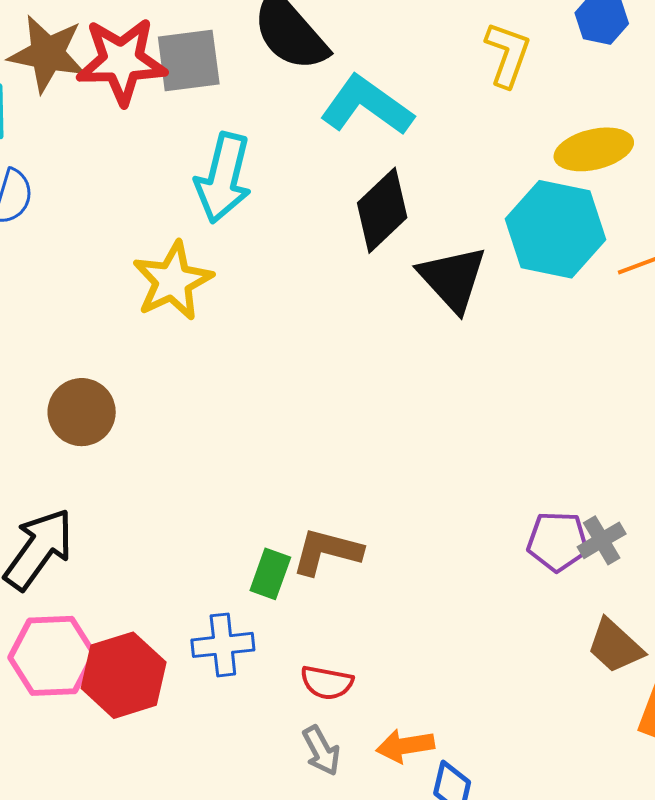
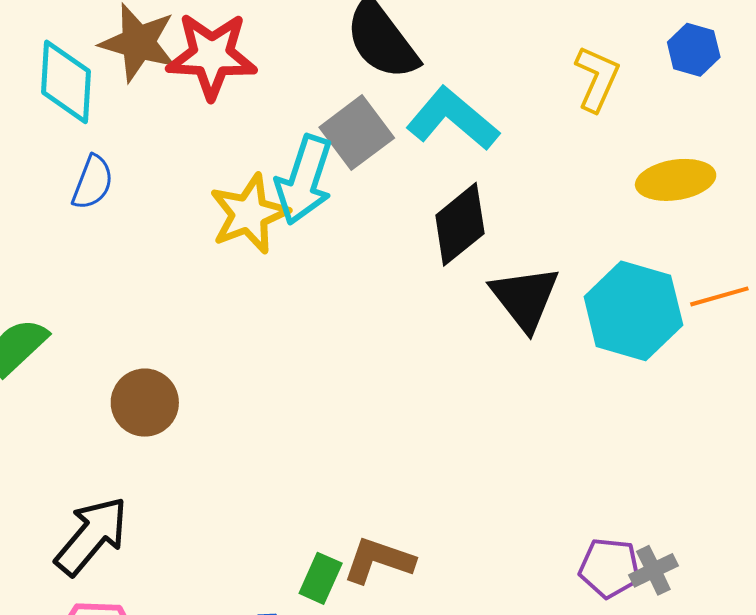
gray square: (189, 61) -> (357, 133), moved, turned -34
cyan hexagon: (556, 229) -> (633, 311), moved
yellow star: (173, 281) -> (249, 214), moved

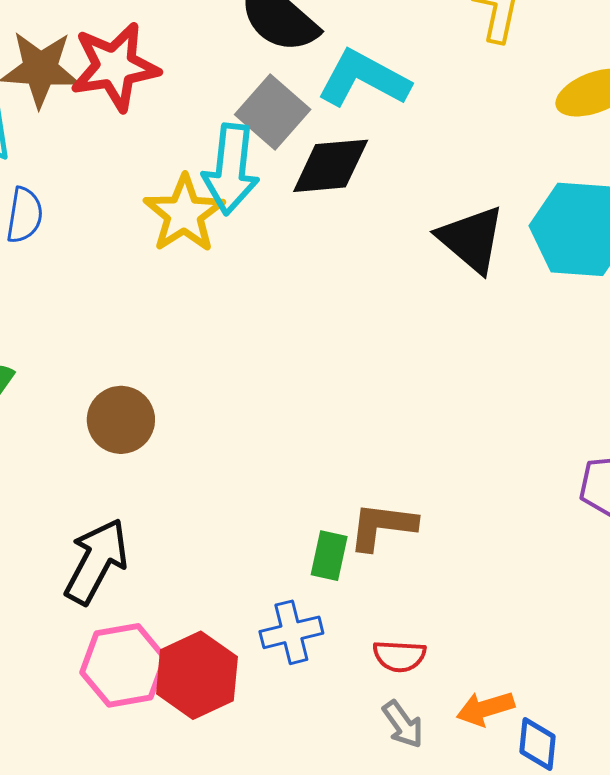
black diamond: (460, 224) -> (331, 166), moved, turned 46

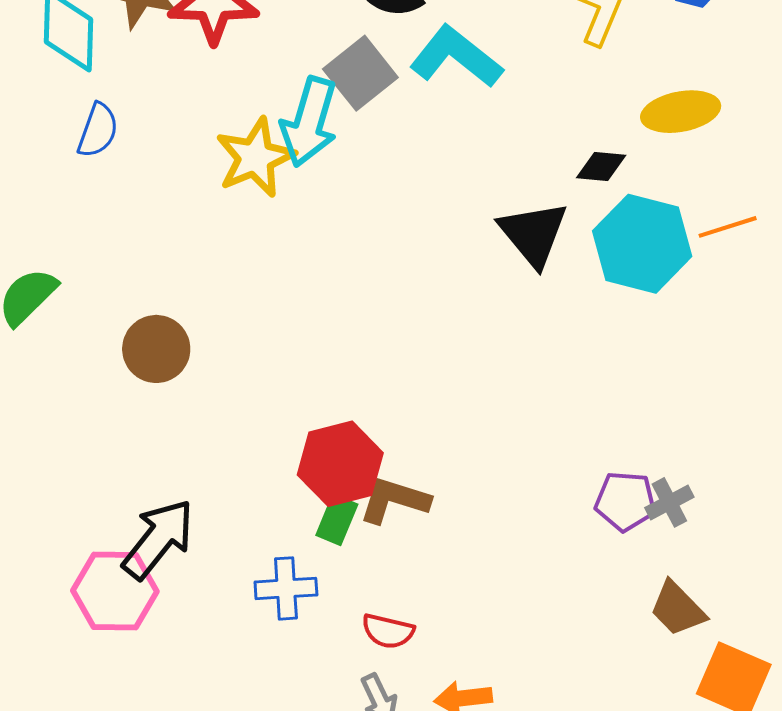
black diamond: (331, 166) -> (601, 167), moved, size x0.6
black arrow: (96, 561) -> (158, 539), moved
red hexagon: (197, 675) -> (340, 464), moved

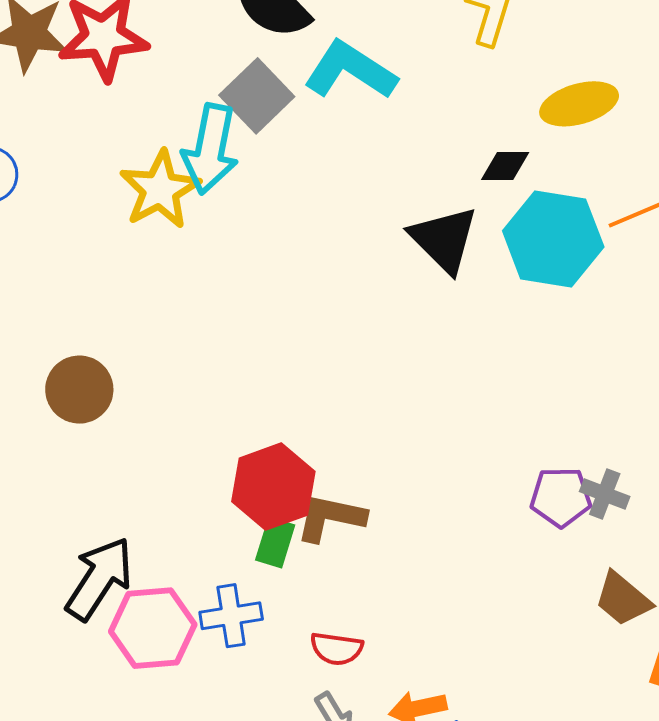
gray cross: (669, 502) -> (605, 494), turned -36
pink hexagon: (115, 591) -> (153, 628), moved

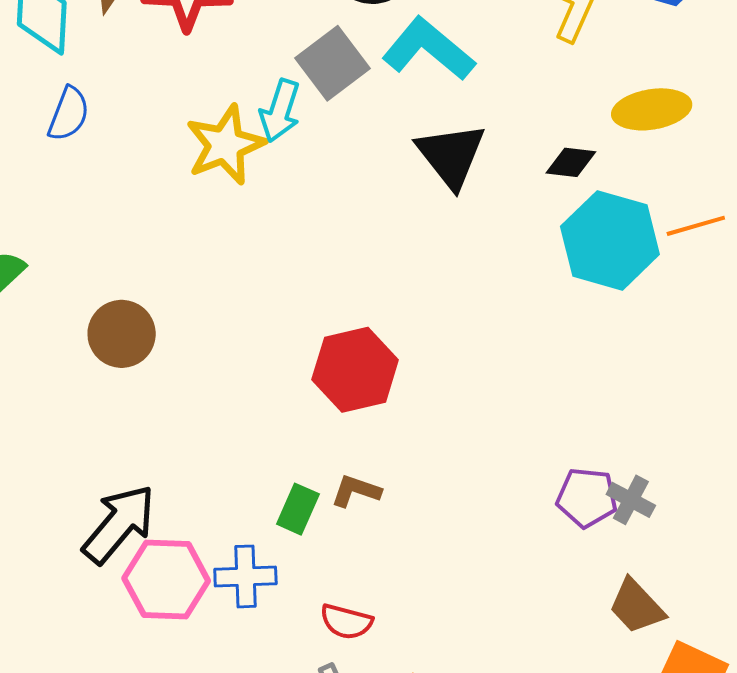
cyan arrow: (210, 149) -> (280, 111), size x0.7
black triangle: (444, 239) -> (451, 155), moved
red hexagon: (273, 487) -> (355, 370), moved
brown L-shape: (331, 518) -> (356, 491), size x0.7

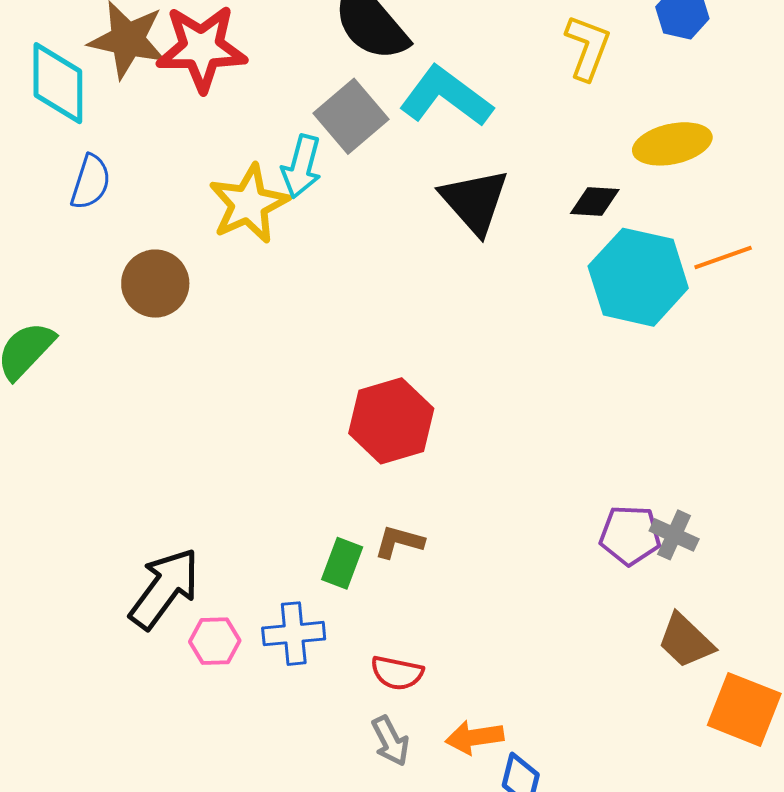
brown circle: (122, 334) -> (155, 284), moved
pink hexagon: (166, 579) -> (215, 641), size x0.6

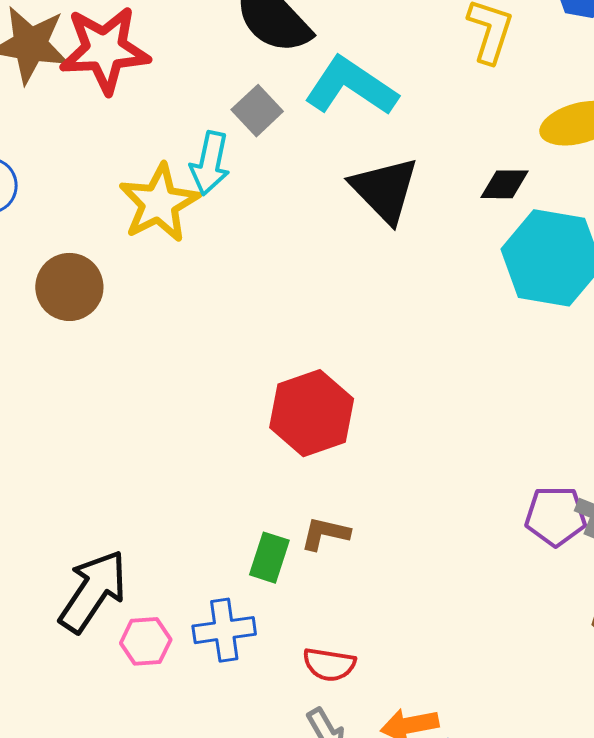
gray square: (351, 116) -> (257, 111), size x0.7

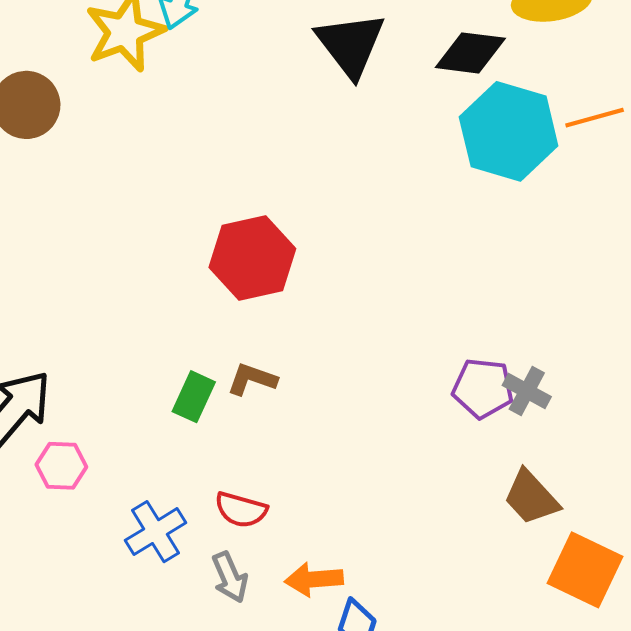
black diamond: (505, 184) -> (470, 53), size x1.4
blue cross: (224, 630) -> (155, 532), moved, turned -30

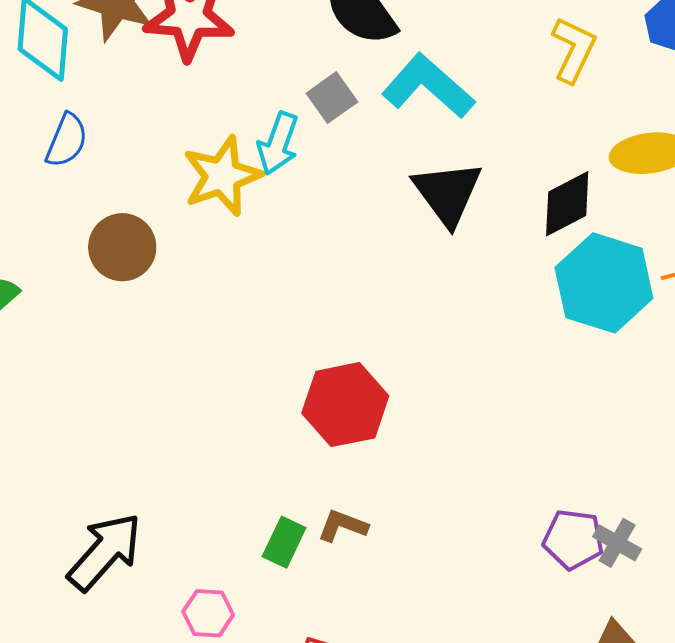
black diamond: (470, 53) -> (567, 204), turned -36
pink hexagon: (61, 466) -> (208, 613), moved

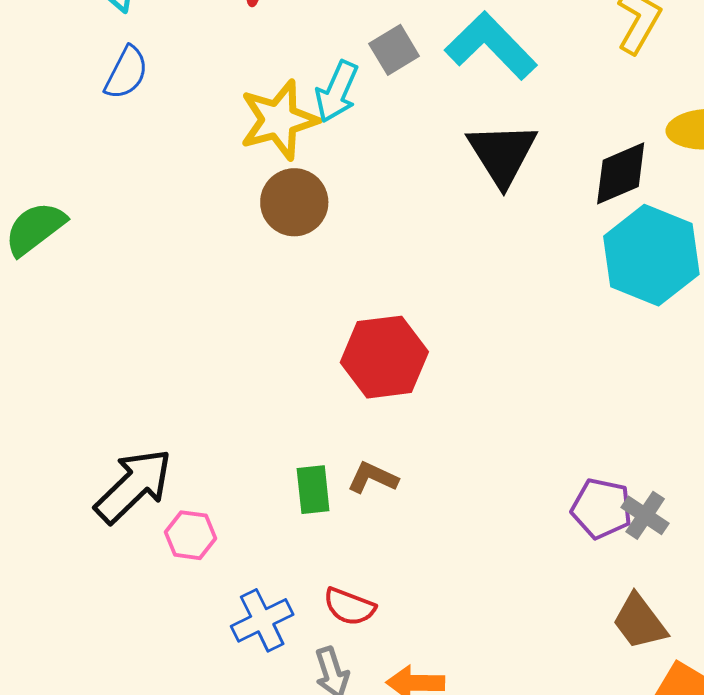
brown circle: (122, 247) -> (294, 202), moved
green rectangle: (284, 542) -> (313, 490), turned -36
pink hexagon: (208, 613) -> (190, 535), moved

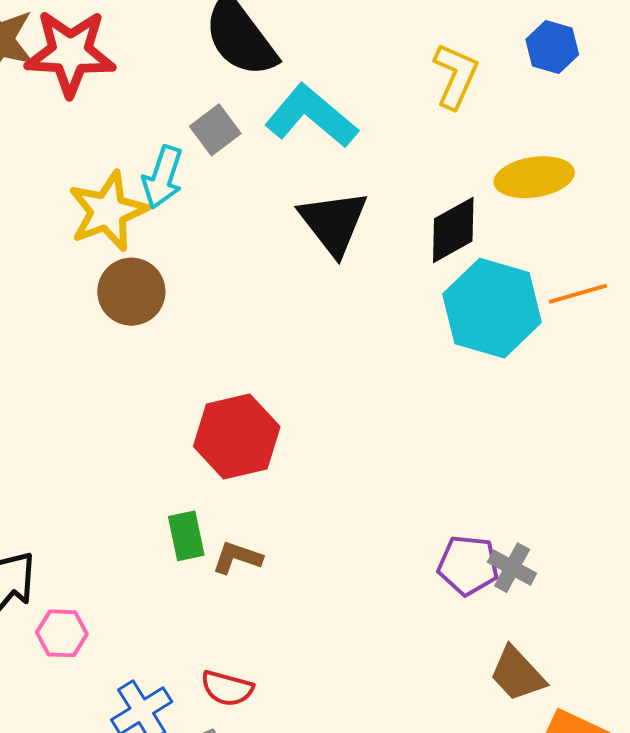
green rectangle: (313, 490) -> (186, 536), moved

